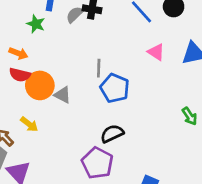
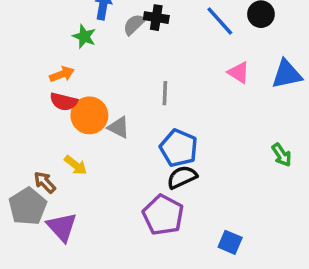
orange arrow: (18, 53) -> (62, 74), turned -42
blue pentagon: (115, 88) -> (179, 148), moved

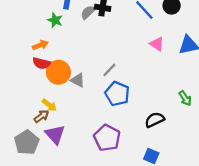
gray line: (165, 93) -> (109, 70), moved, turned 42
black semicircle: (182, 177) -> (155, 120), moved
brown arrow: (45, 182) -> (41, 116), moved, turned 98
gray pentagon: (28, 206) -> (27, 142), moved
purple triangle: (62, 227) -> (55, 134), moved

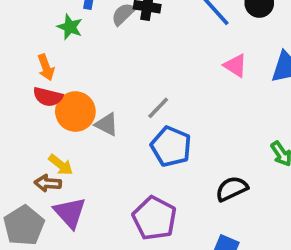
orange arrow: (40, 45) -> (46, 67), turned 91
brown arrow: (41, 116) -> (48, 183), turned -140

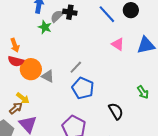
green star: (70, 27) -> (45, 27), moved
brown arrow: (48, 183) -> (16, 108), turned 136
black semicircle: (232, 189) -> (116, 111), turned 84

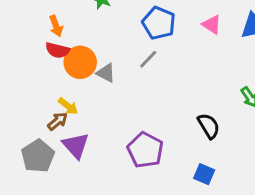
blue pentagon: (83, 88) -> (159, 23), moved

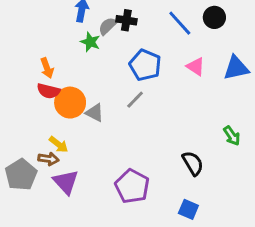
brown arrow: (58, 121) -> (48, 159), turned 48
gray pentagon: (38, 156) -> (21, 175), moved

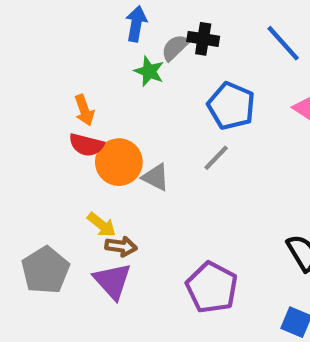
brown arrow: (48, 159) -> (121, 246), moved

